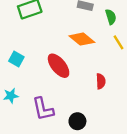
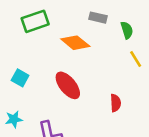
orange diamond: (82, 39) -> (75, 43), moved

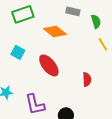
cyan square: (20, 78) -> (18, 52), moved

